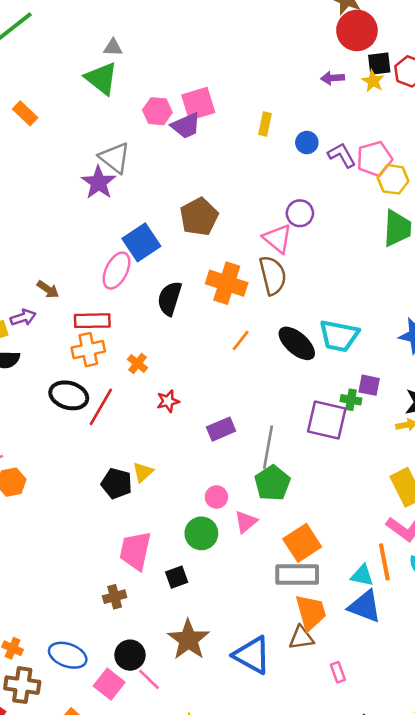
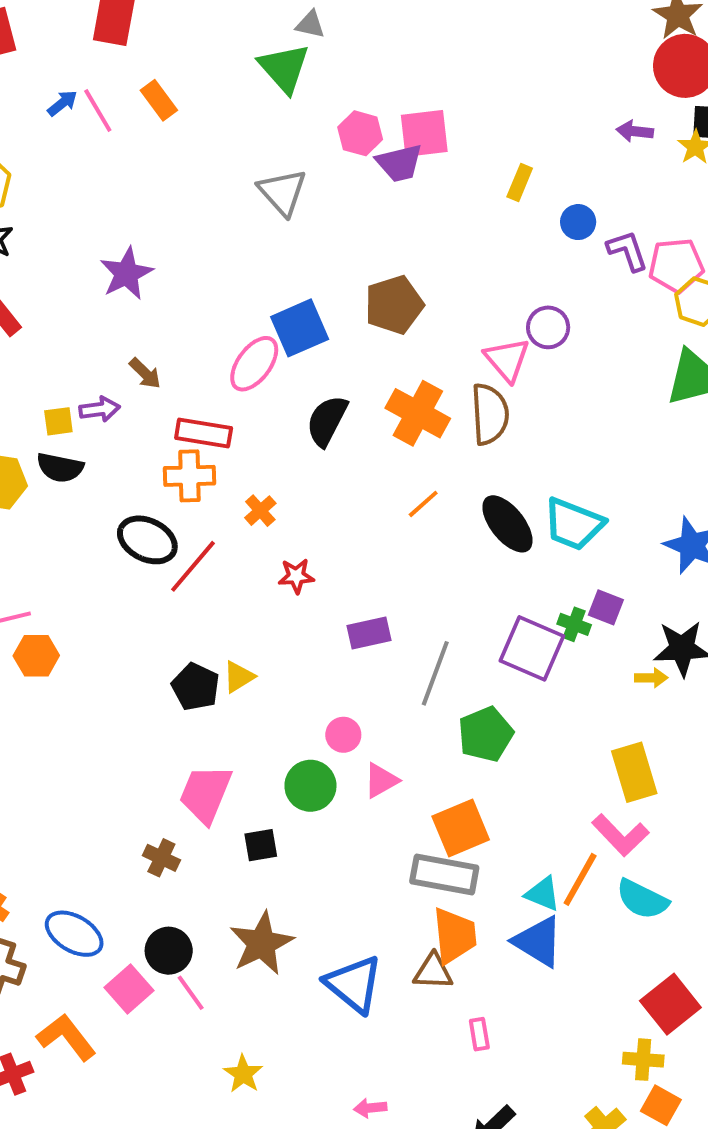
purple star: (99, 182) -> (126, 274), moved
green pentagon: (272, 483) -> (486, 734), moved
orange line: (384, 562) -> (580, 879), turned 30
brown cross: (115, 597) -> (161, 858), turned 30

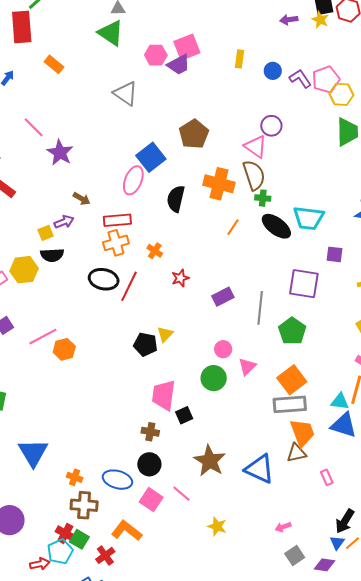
pink line: (98, 111) -> (34, 127), moved
green cross: (574, 624) -> (263, 198), moved
black square: (261, 845) -> (184, 415), moved
black circle: (169, 951) -> (149, 464), moved

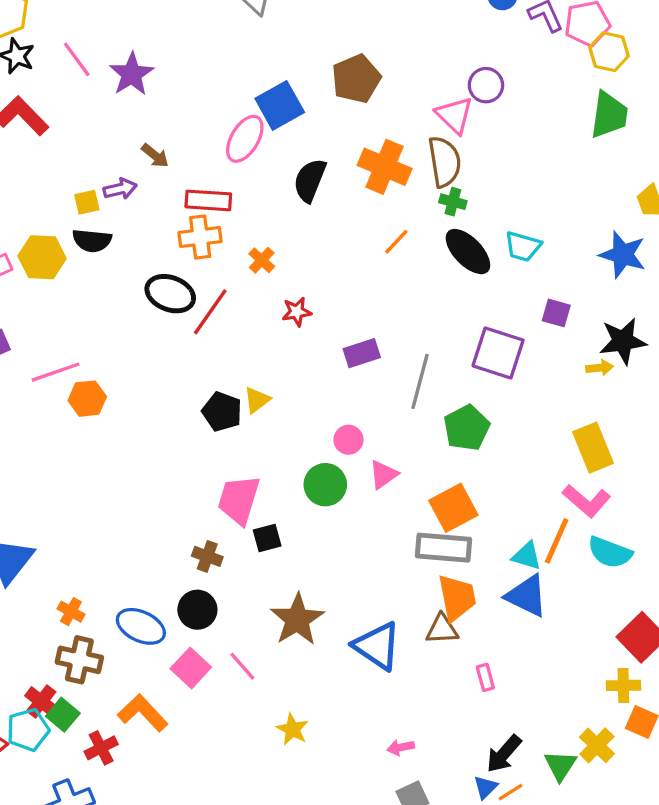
pink line: (34, 127) -> (77, 59), moved
cyan trapezoid: (308, 218) -> (523, 246), size x0.7

